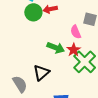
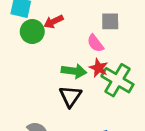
black triangle: (41, 73) -> (70, 96), moved

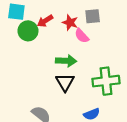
red star: (99, 68) -> (70, 23), moved
green cross: (117, 80) -> (106, 81), moved, turned -32

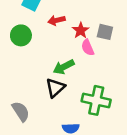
green circle: (28, 31) -> (21, 35), moved
green arrow: (66, 61) -> (64, 67), turned 132

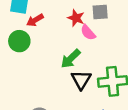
red arrow: (57, 20) -> (35, 20), moved
black triangle: (55, 88) -> (81, 80), moved

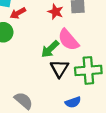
pink semicircle: (88, 32) -> (68, 40), moved, size x1.5

